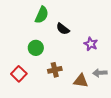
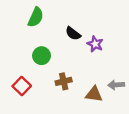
green semicircle: (42, 15) -> (36, 17), moved
purple star: (91, 44) -> (95, 44), moved

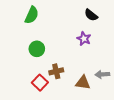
black semicircle: (73, 34) -> (91, 15), moved
red square: (22, 86) -> (40, 83), moved

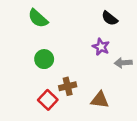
green semicircle: (32, 15) -> (38, 18), turned 108
gray arrow: (102, 74) -> (123, 63), moved

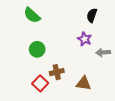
black semicircle: (110, 18) -> (92, 15), turned 72

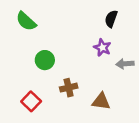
green semicircle: (32, 15) -> (26, 21), moved
red square: (40, 83) -> (31, 101), moved

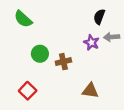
gray arrow: (125, 64) -> (112, 37), moved
brown cross: (69, 88) -> (63, 62), moved

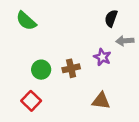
purple star: (91, 43) -> (102, 57), moved
green circle: (40, 54) -> (41, 70), moved

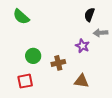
brown cross: (71, 68) -> (58, 63), moved
red square: (31, 101) -> (25, 81), turned 35

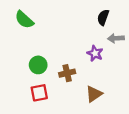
red square: (25, 81) -> (39, 93), moved
brown triangle: (81, 81) -> (94, 94), turned -42

